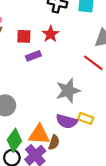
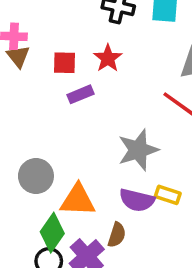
orange triangle: (39, 135) -> (78, 200), moved

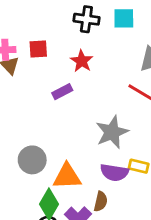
red square: (64, 63) -> (38, 49), moved

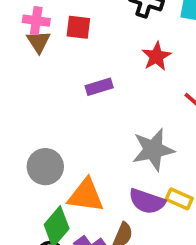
red star: (82, 61) -> (156, 56), moved

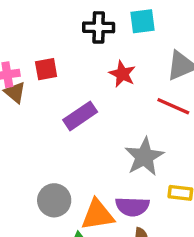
purple rectangle: (99, 87) -> (80, 116), size x1.4
purple semicircle: (147, 201) -> (132, 207), moved

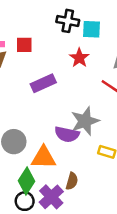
cyan square: (142, 21) -> (91, 29), moved
purple semicircle: (132, 207) -> (67, 134), moved

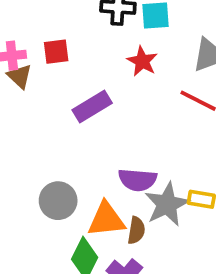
gray star: (85, 121) -> (167, 204), moved
brown semicircle: (72, 181) -> (136, 230), moved

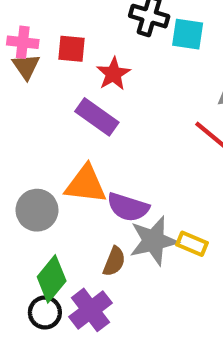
red star: (142, 61) -> (113, 74), moved
purple rectangle: (92, 106) -> (97, 117), turned 54
orange triangle: (106, 220) -> (86, 184), moved

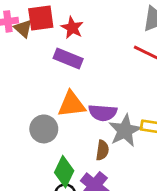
red square: (71, 49) -> (41, 18), size x1.4
brown triangle: (26, 66) -> (23, 29), moved

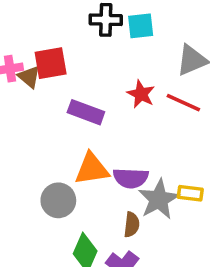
red star: (72, 28) -> (141, 94), moved

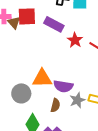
purple rectangle: (86, 112) -> (54, 24), moved
gray star: (159, 199) -> (77, 100), size x0.7
brown semicircle: (132, 225) -> (55, 105), moved

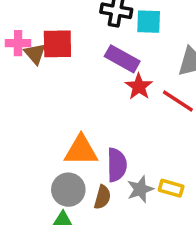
purple rectangle: (54, 24) -> (122, 59), moved
purple semicircle: (63, 86) -> (117, 165), turned -102
gray circle: (21, 93) -> (68, 190), moved

